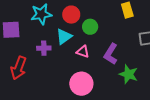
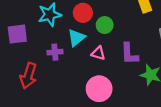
purple L-shape: (111, 54) -> (129, 54), turned -30

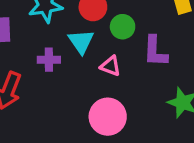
cyan triangle: (76, 38) -> (81, 42), turned -30
purple L-shape: (129, 54) -> (155, 51), moved

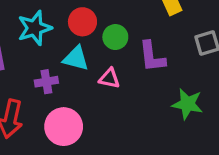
cyan triangle: (81, 42) -> (76, 58), turned -32
pink circle: (108, 117) -> (64, 127), moved

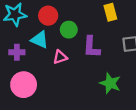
pink triangle: (109, 78) -> (60, 57), turned -40

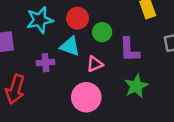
green star: (110, 83) -> (136, 86), moved, turned 30
pink circle: (24, 85) -> (86, 97), moved

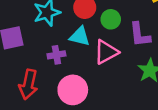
pink triangle: (95, 64) -> (106, 52), size x1.5
pink circle: (86, 97) -> (73, 90), moved

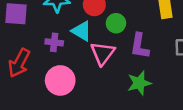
pink triangle: (106, 52) -> (103, 53), turned -40

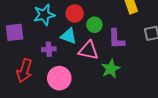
pink triangle: (103, 53) -> (88, 50), turned -45
green star: (139, 83) -> (111, 69), moved

